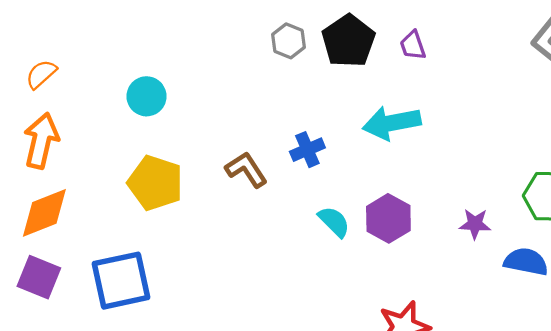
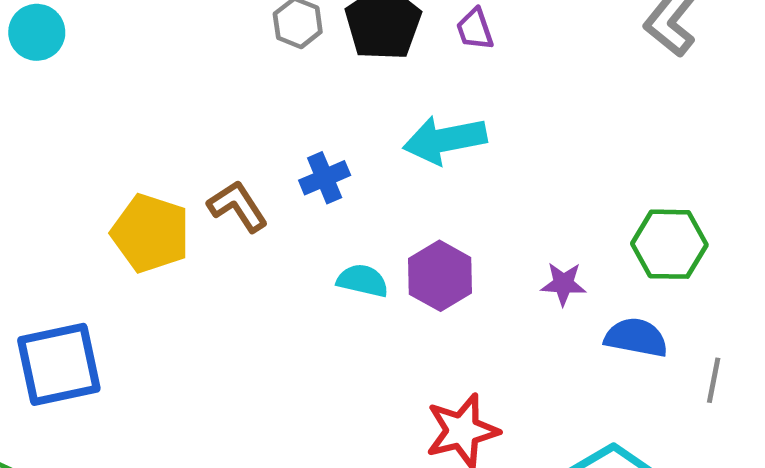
cyan circle: (147, 96) -> (37, 32), moved
yellow pentagon: (155, 183) -> (151, 233), moved
cyan semicircle: (334, 222) -> (363, 281), turned -32

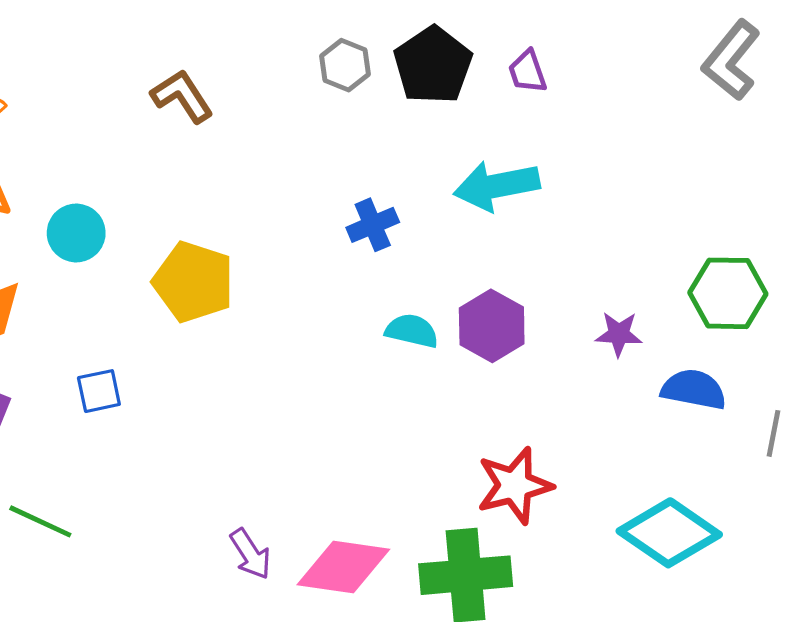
cyan circle: (37, 32) -> (76, 233), moved
brown L-shape: (238, 206) -> (182, 96), moved
blue square: (59, 364) -> (99, 391), moved, size x0.5

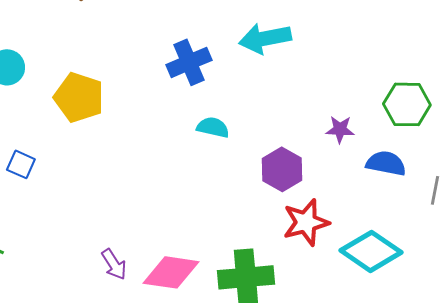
blue cross: (373, 225) -> (189, 62), size x1.4
purple hexagon: (492, 326) -> (282, 169), moved
blue square: (99, 391) -> (21, 164), turned 36
red star: (514, 486) -> (306, 222), moved

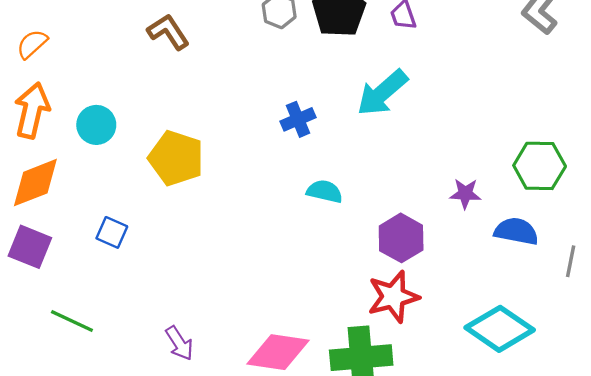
cyan arrow: (265, 38) -> (382, 93), turned -30
blue cross: (189, 62) -> (298, 119), size x0.7
red star: (306, 222) -> (393, 297), moved
purple arrow: (114, 264) -> (179, 343), moved

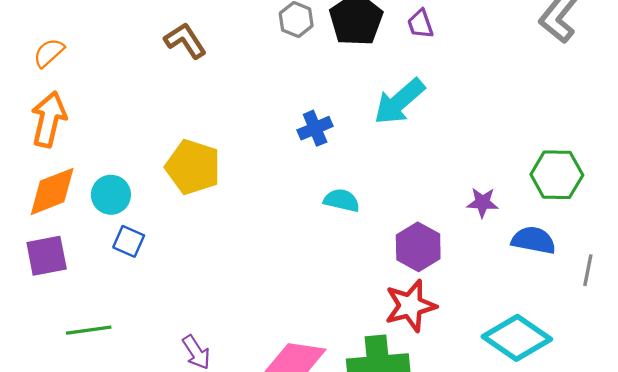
cyan circle: (96, 125) -> (111, 195), moved
purple square: (30, 247) -> (47, 256), turned -33
green line: (72, 321) -> (89, 330), turned -33

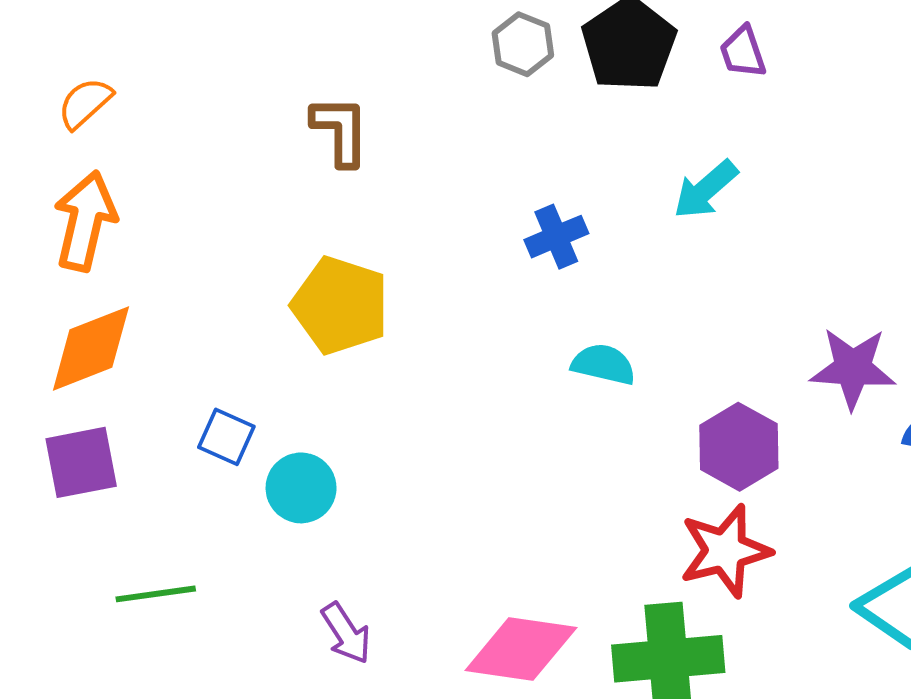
brown L-shape: (185, 41) -> (340, 131), moved, turned 33
cyan arrow: (399, 102) -> (706, 189), size x0.7
cyan circle: (111, 195) -> (301, 488), moved
purple star: (483, 203) -> (853, 368), size x1.5

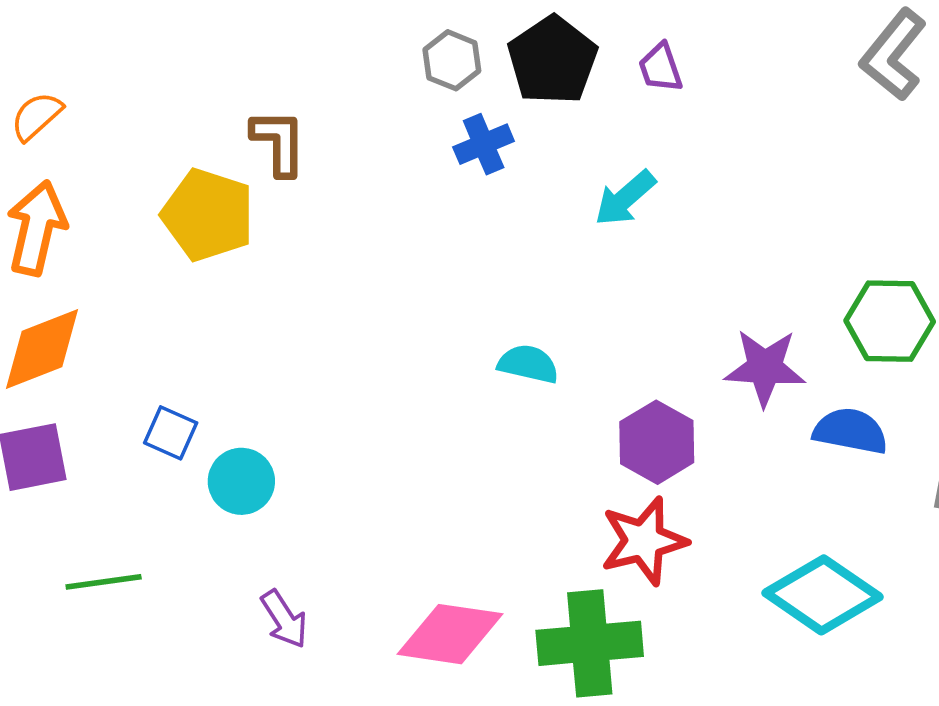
blue cross: (556, 237) -> (484, 144), moved
yellow pentagon: (340, 305) -> (208, 215), moved

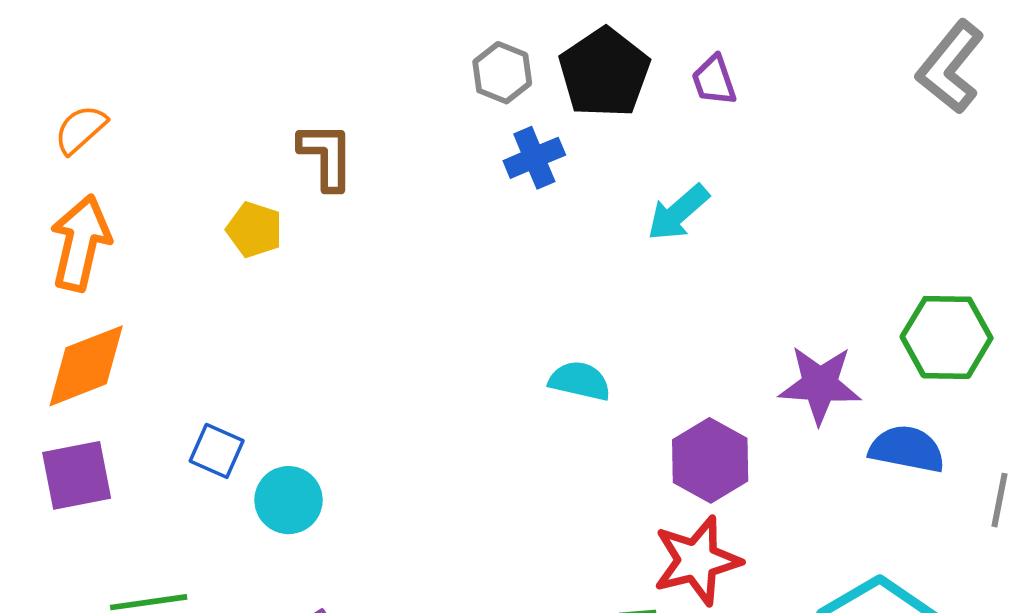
yellow pentagon: (208, 215) -> (254, 230), size x0.6

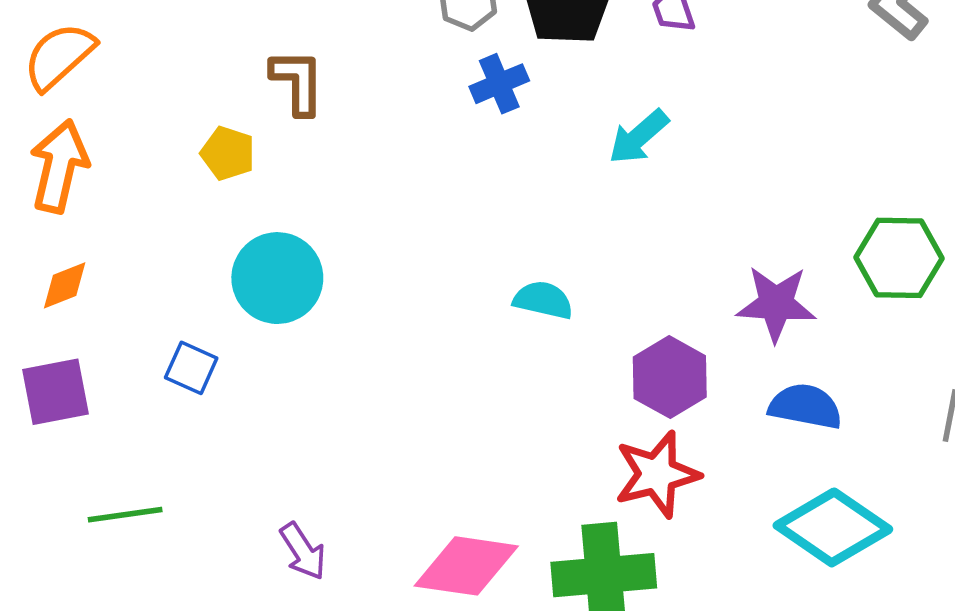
orange semicircle: (80, 129) -> (59, 56), size x1.4
orange diamond: (86, 366) -> (65, 285), size x0.6
blue semicircle: (907, 449) -> (805, 406), moved
cyan circle: (288, 500) -> (277, 278), moved, size x1.4

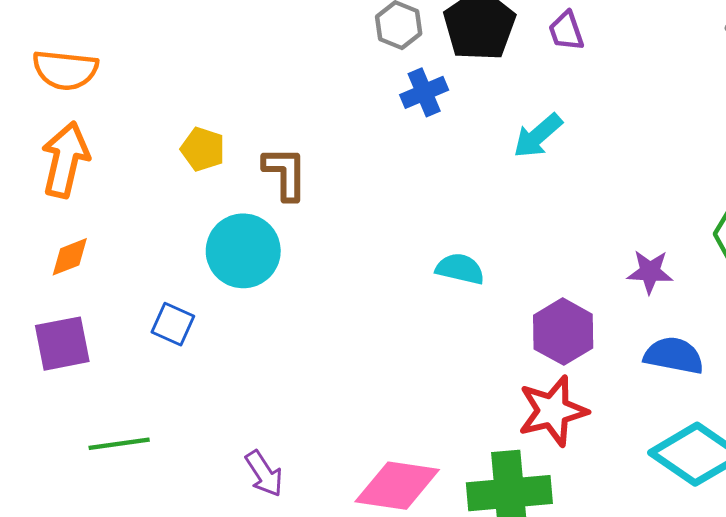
orange semicircle: (59, 56) -> (65, 70), turned -132
brown L-shape: (298, 82) -> (285, 173), moved
purple star: (776, 304) -> (650, 272), size x0.7

